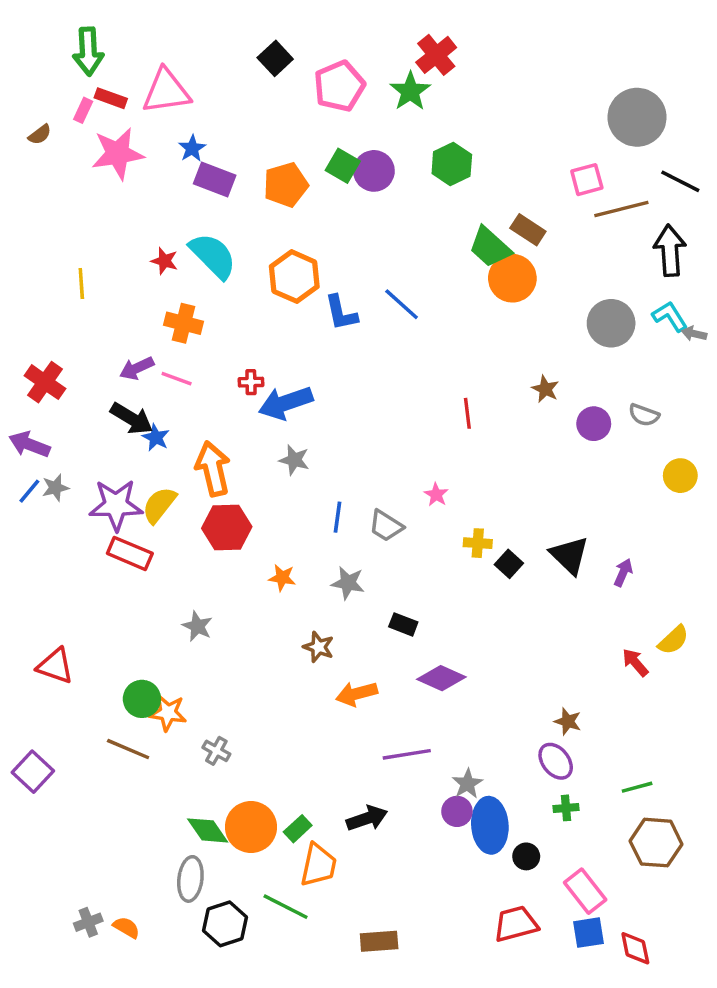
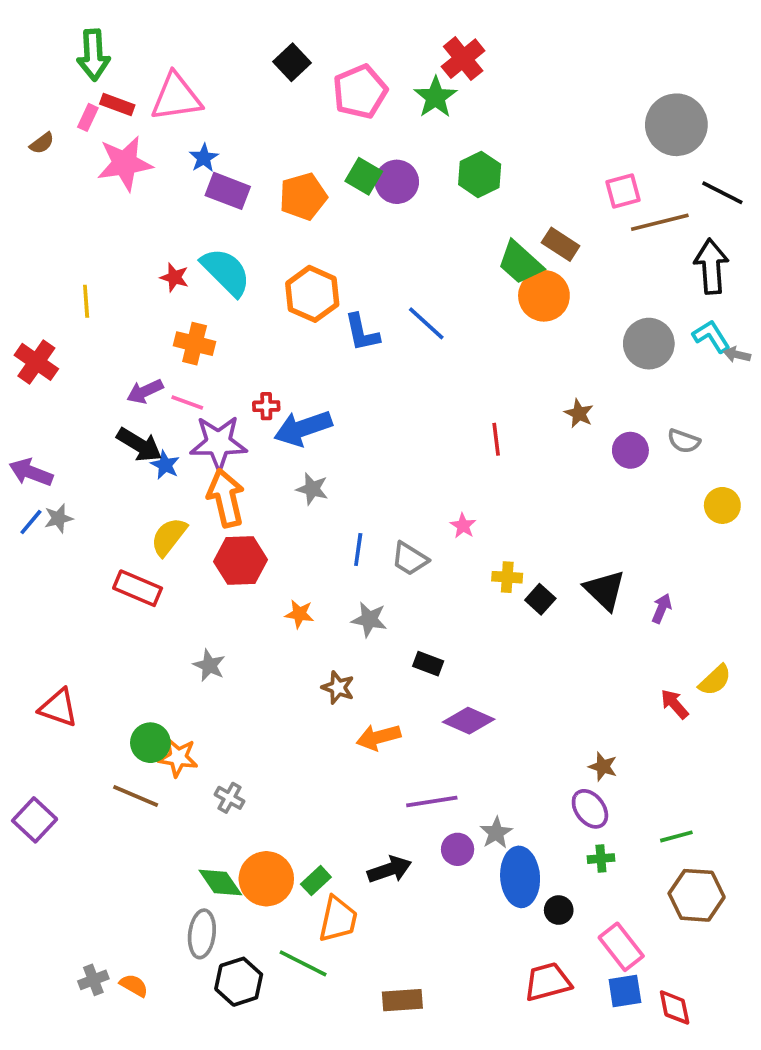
red cross: (45, 382) -> (36, 362), moved
purple star: (116, 505) -> (218, 443), moved
purple circle: (457, 811) -> (458, 849), moved

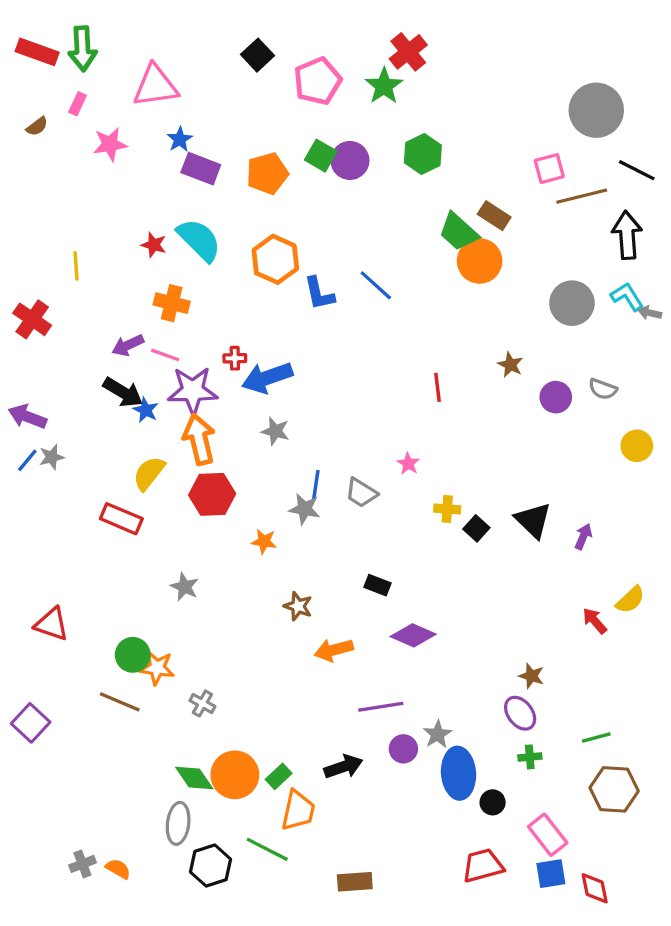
red rectangle: (117, 105) -> (37, 52), moved, size x1.4
pink star: (125, 163) -> (110, 144), size x0.7
gray star: (369, 619) -> (305, 509), moved

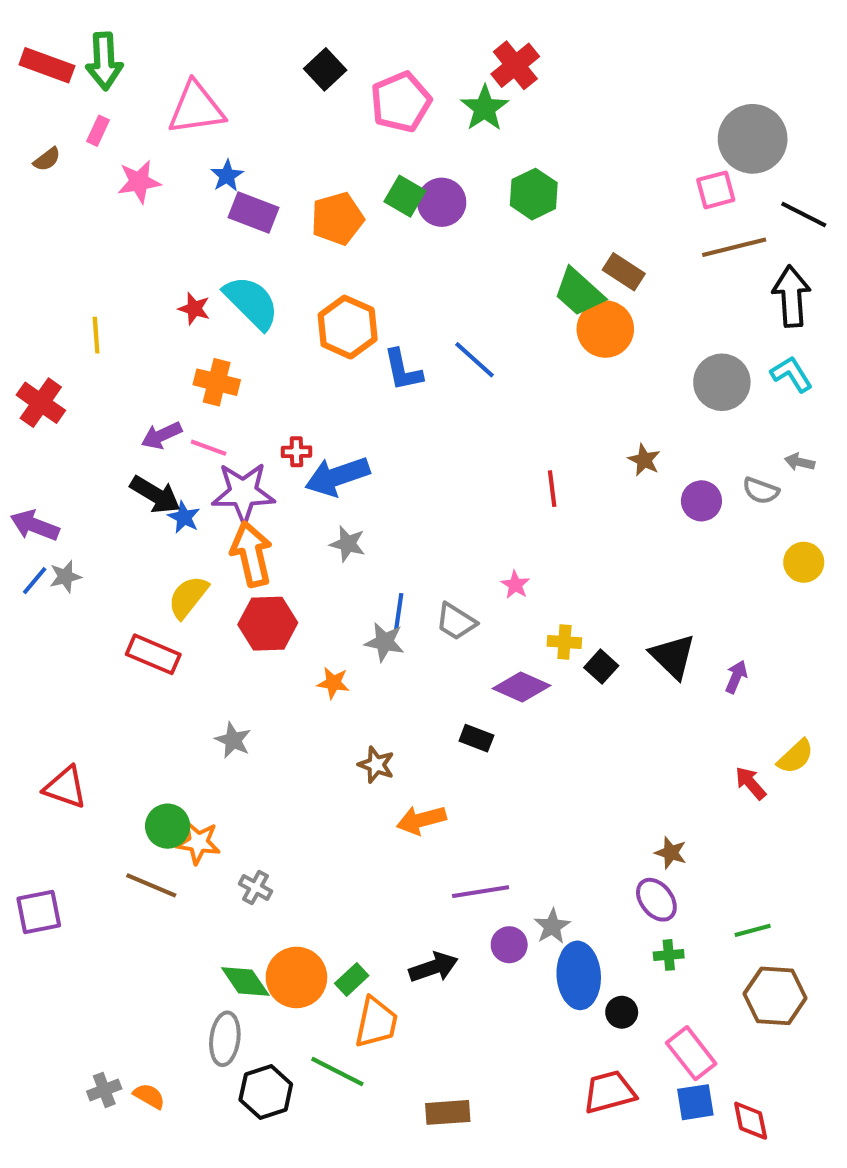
pink square: (549, 169) -> (716, 190), moved
gray arrow: (650, 313) -> (800, 462), moved
purple diamond: (413, 635) -> (521, 687), moved
purple square: (31, 723) -> (39, 912), turned 36

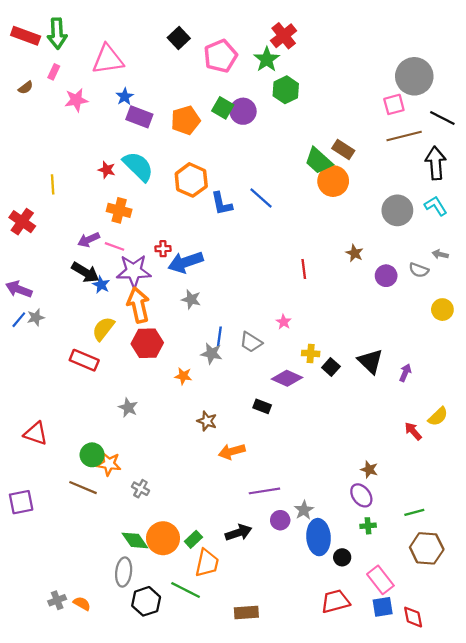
green hexagon: (534, 194) -> (286, 90), moved

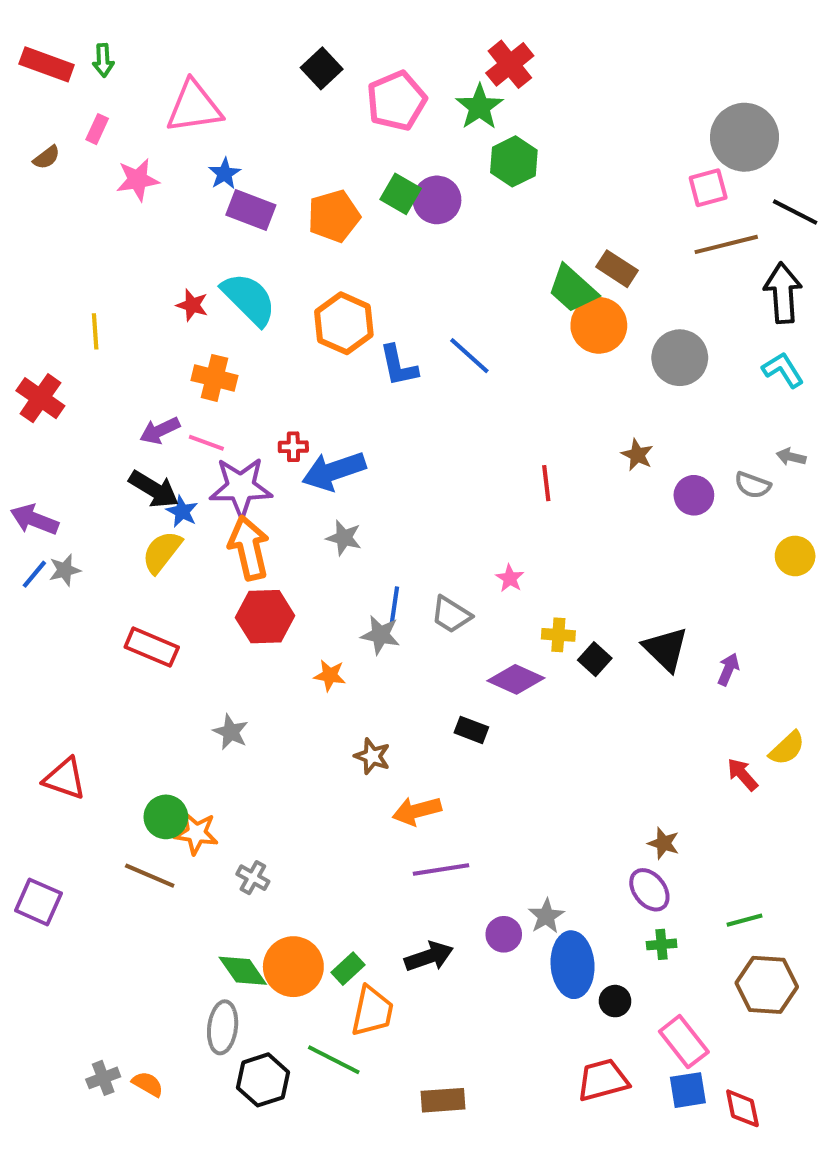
green arrow: (57, 33) -> (103, 60), size x0.6
gray circle: (397, 210) -> (680, 358), moved
yellow semicircle: (103, 329) -> (162, 552), moved
purple line: (264, 491) -> (441, 870), moved
purple square: (21, 502) -> (38, 902), turned 35

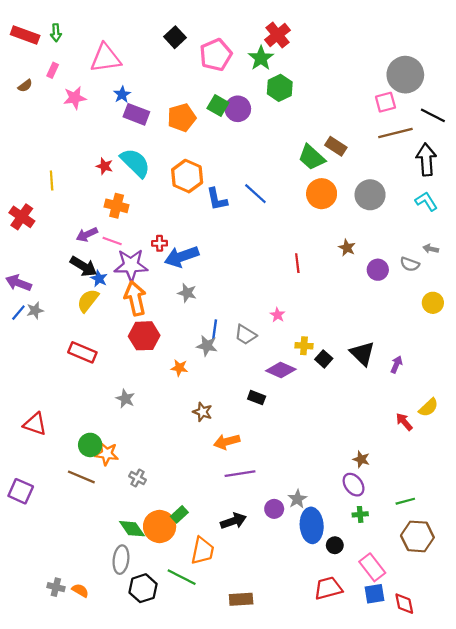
orange circle: (599, 325) -> (322, 194), moved
green rectangle: (348, 969) -> (179, 514), moved
gray cross: (103, 1078) -> (56, 587), turned 35

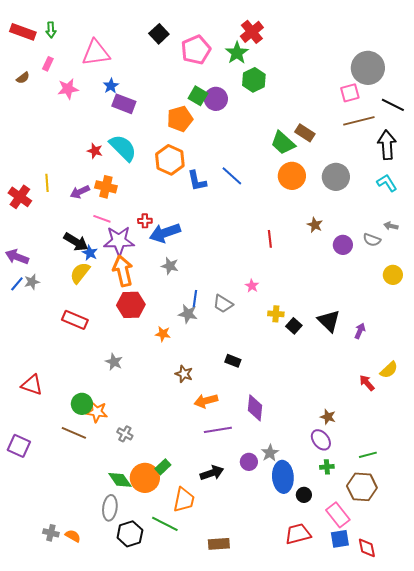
orange pentagon: (182, 118) -> (180, 119), moved
yellow line: (52, 180) -> (47, 183), moved
purple arrow: (87, 234) -> (80, 192), moved
purple diamond: (281, 370) -> (255, 408), moved, turned 72
brown hexagon: (417, 536) -> (362, 487), moved

